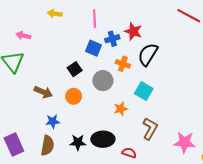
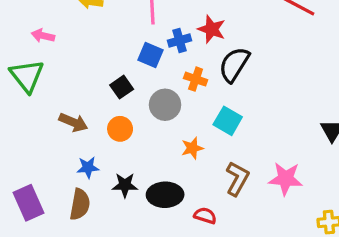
black star: (78, 142) -> (125, 185), moved
pink star: (185, 142) -> (286, 179), moved

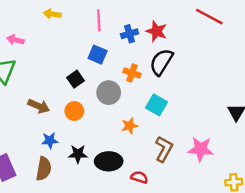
red star: (212, 29) -> (156, 31), moved
blue cross: (179, 40) -> (129, 34), moved

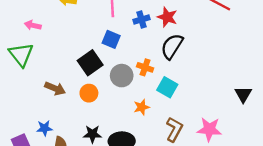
orange cross: (132, 73) -> (145, 67), moved
black square: (76, 79) -> (90, 63), size x1.5
blue star: (50, 140) -> (44, 128), moved

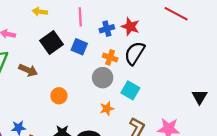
black square: (90, 63) -> (52, 43), moved
orange cross: (145, 67) -> (110, 57), moved
gray circle: (122, 76) -> (103, 78), moved
brown arrow: (55, 88) -> (28, 70), moved

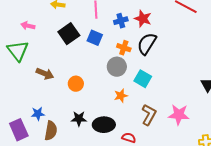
brown arrow: (28, 70) -> (45, 74), moved

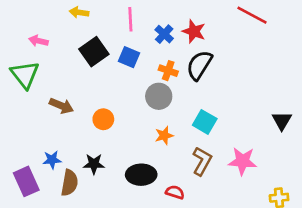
blue cross: (121, 21) -> (164, 34), turned -32
cyan square: (143, 79) -> (205, 122), moved
black star: (79, 119) -> (94, 164), moved

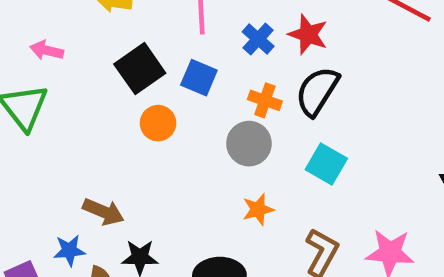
brown arrow: (61, 106) -> (103, 212), moved
orange circle: (103, 119) -> (158, 123), moved
cyan square: (205, 122) -> (326, 164), moved

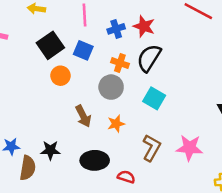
blue cross: (258, 39) -> (116, 29), turned 30
brown arrow: (103, 212) -> (83, 116), moved, turned 40

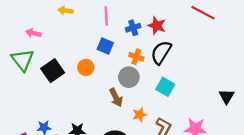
black square: (50, 45) -> (53, 71), moved
brown arrow: (83, 116) -> (116, 98), moved
orange star: (116, 124) -> (140, 115), moved

